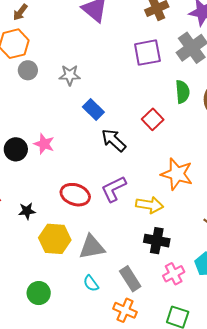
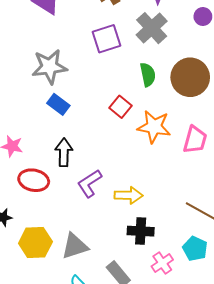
gray star: (70, 75) -> (49, 67), moved, size x1.6
black arrow: (114, 140) -> (64, 152), moved, turned 56
orange star: (177, 174) -> (154, 127), moved
red ellipse: (75, 195) -> (34, 180), moved

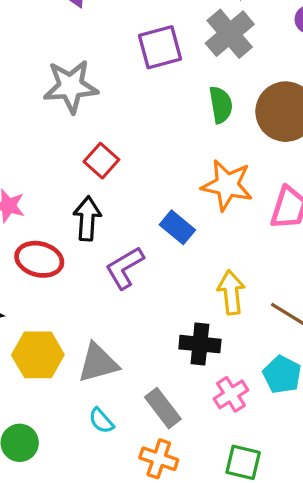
blue rectangle: (58, 104) -> (177, 227), moved
red square: (121, 107) -> (101, 161), moved
yellow arrow: (129, 195) -> (231, 292), moved, turned -100

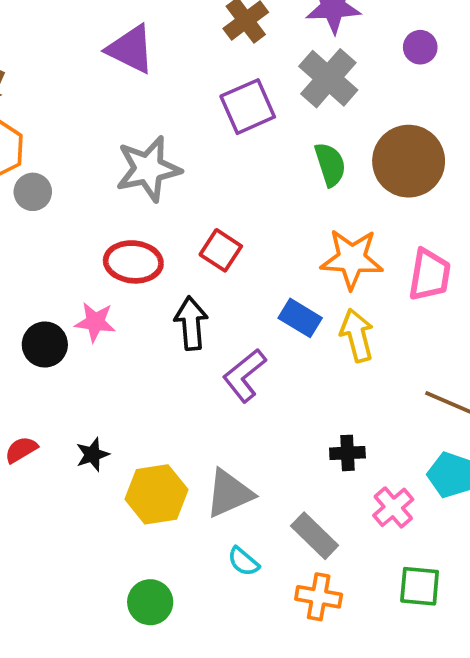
red square: (101, 161) -> (221, 250), moved
red ellipse: (39, 259) -> (133, 262), moved
yellow arrow: (231, 292) -> (357, 335), moved
black cross: (200, 344) -> (347, 453), size x0.7

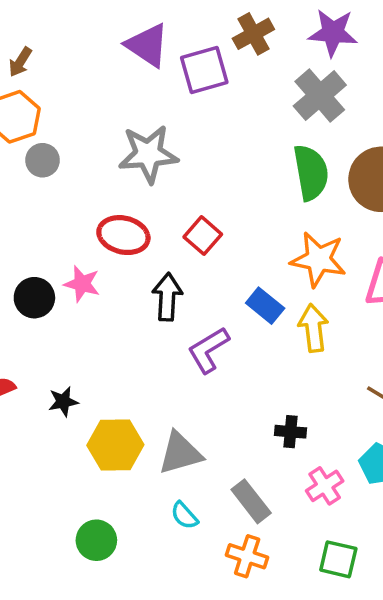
purple square: (248, 107) -> (204, 70), moved
green semicircle: (330, 164) -> (311, 173), size x1.4

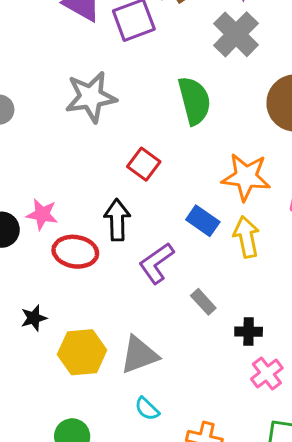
green semicircle: (311, 173) -> (194, 101), moved
red ellipse: (123, 235) -> (75, 252), moved
black cross: (291, 432) -> (249, 332), moved
gray rectangle: (251, 501) -> (203, 302), moved, size x0.7

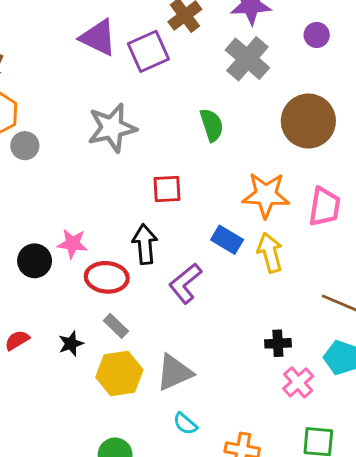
green semicircle: (194, 101) -> (212, 125), size x0.7
red square: (144, 164) -> (167, 189), turned -36
gray rectangle: (203, 302) -> (116, 326), moved

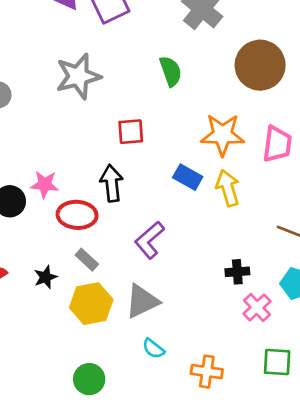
purple L-shape: (185, 283) -> (149, 240), moved

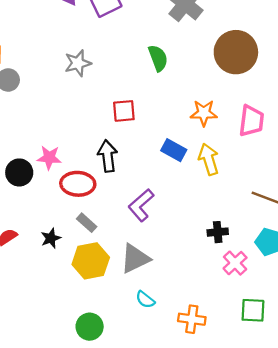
gray star: (78, 76) -> (78, 63), size x0.7
orange star: (223, 135) -> (204, 113), size x0.7

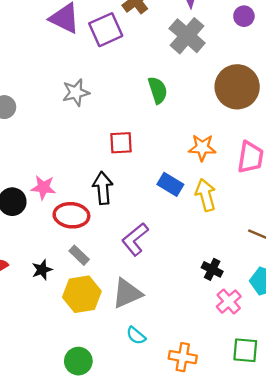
black cross: (218, 232) -> (212, 269), turned 30

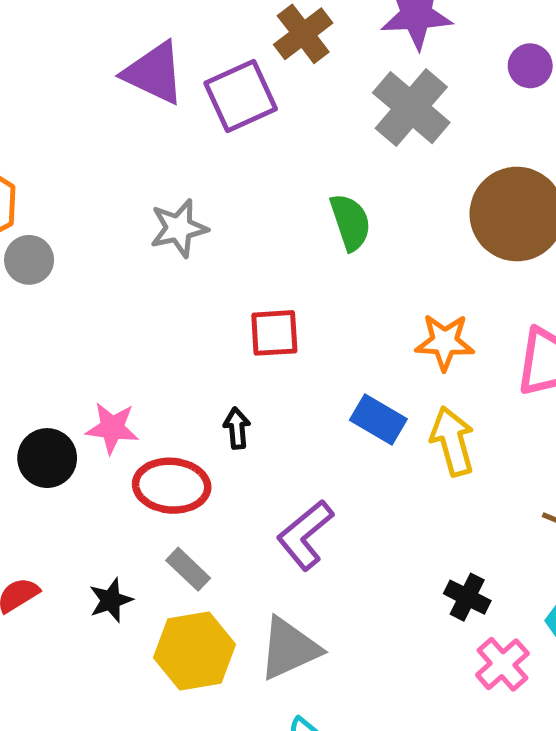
black arrow: (103, 188) -> (237, 428), size x0.6

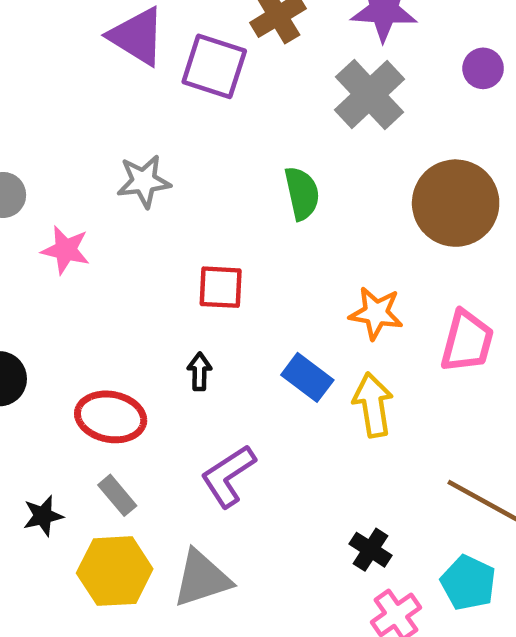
purple square: (241, 96) -> (214, 66), turned 36
pink star: (112, 428) -> (66, 250), moved
black arrow: (237, 428) -> (199, 372), moved

